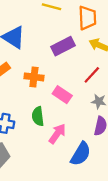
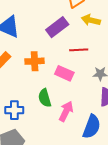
red line: (92, 75) -> (79, 50), moved, turned 54

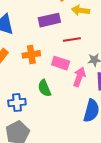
purple rectangle: (57, 27) -> (49, 20), turned 30
pink arrow: (66, 111) -> (79, 77), moved

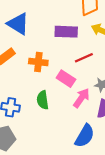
red line: (72, 40) -> (84, 58), turned -30

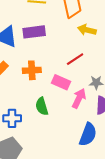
purple rectangle: (66, 32) -> (34, 32), moved

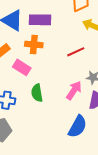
orange cross: (32, 70) -> (34, 44), moved
pink rectangle: (61, 82) -> (22, 67), moved

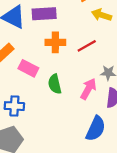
orange cross: (34, 44) -> (55, 42), moved
green semicircle: (37, 93) -> (55, 84), moved

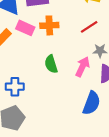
red line: (87, 46) -> (89, 27), moved
pink rectangle: (28, 68) -> (25, 28), moved

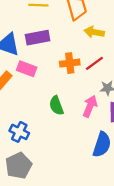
orange cross: (49, 25) -> (70, 63), moved
blue cross: (15, 87) -> (19, 132), turned 30

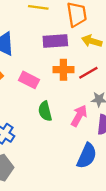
purple rectangle: (38, 38) -> (55, 41), moved
pink rectangle: (27, 69) -> (29, 80), moved

